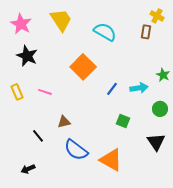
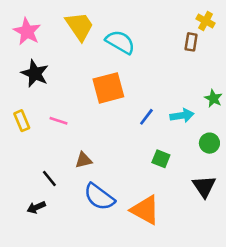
cyan semicircle: (105, 32) -> (120, 42), moved
orange square: (83, 67) -> (108, 88), turned 30
black arrow: (28, 169) -> (36, 207), moved

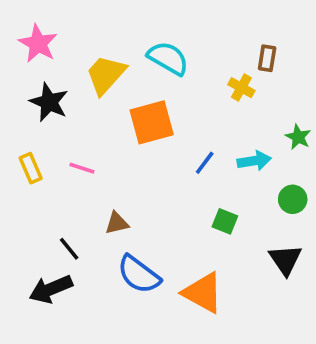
yellow cross: (206, 21) -> (241, 88), moved
yellow trapezoid: (80, 26) -> (106, 75), moved, turned -104
black arrow: (36, 207) -> (51, 289), size x1.6

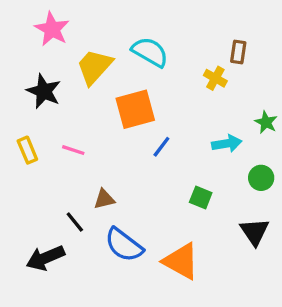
pink star: (38, 44) -> (52, 29), moved
blue line: (205, 163) -> (161, 147), moved
black line: (69, 249) -> (75, 222), moved

